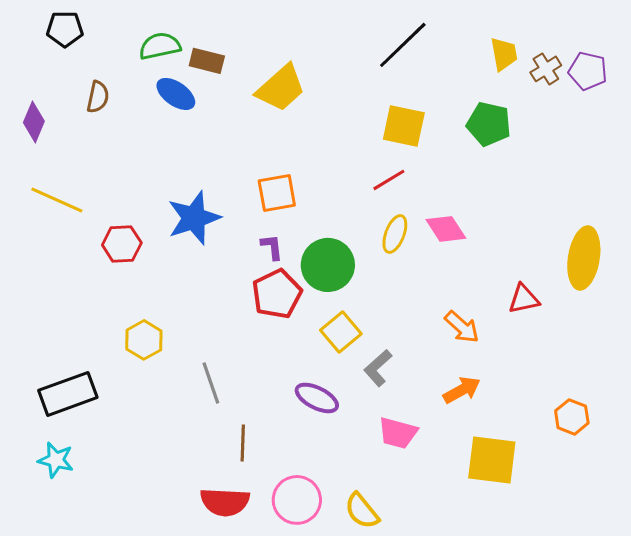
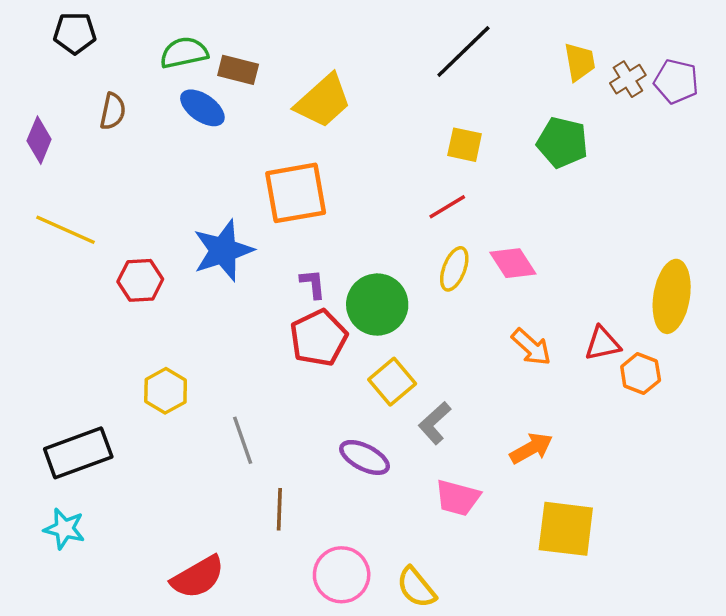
yellow square: (404, 126) -> (465, 145), size x0.7
orange square: (277, 193) -> (296, 193), moved, size x1.4
orange arrow: (462, 327) -> (531, 347), moved
orange hexagon: (572, 417) -> (641, 374), moved
red semicircle: (225, 502) -> (198, 577), moved, turned -33

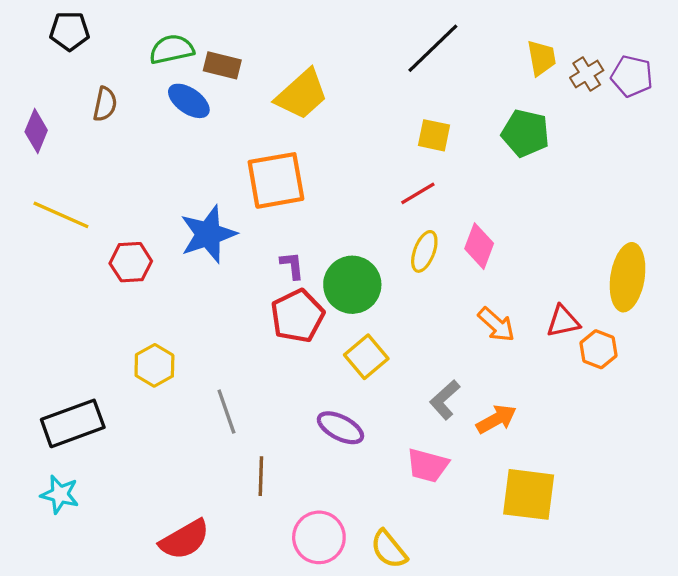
pink diamond: (513, 263) -> (479, 246), turned 54
gray L-shape: (435, 423) -> (445, 400), moved

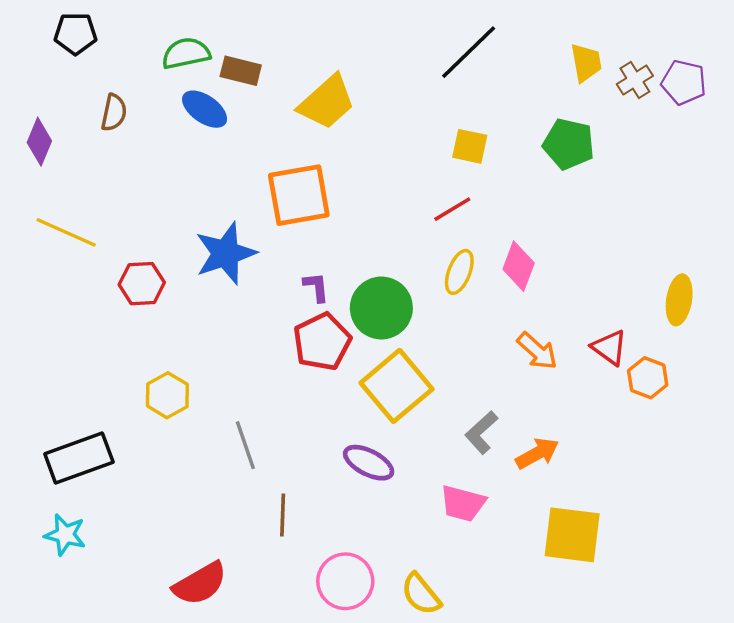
yellow ellipse: (628, 277) -> (679, 300), size x0.7
red triangle: (563, 321) -> (609, 348), turned 48
yellow square: (366, 357) -> (396, 386), size x1.5

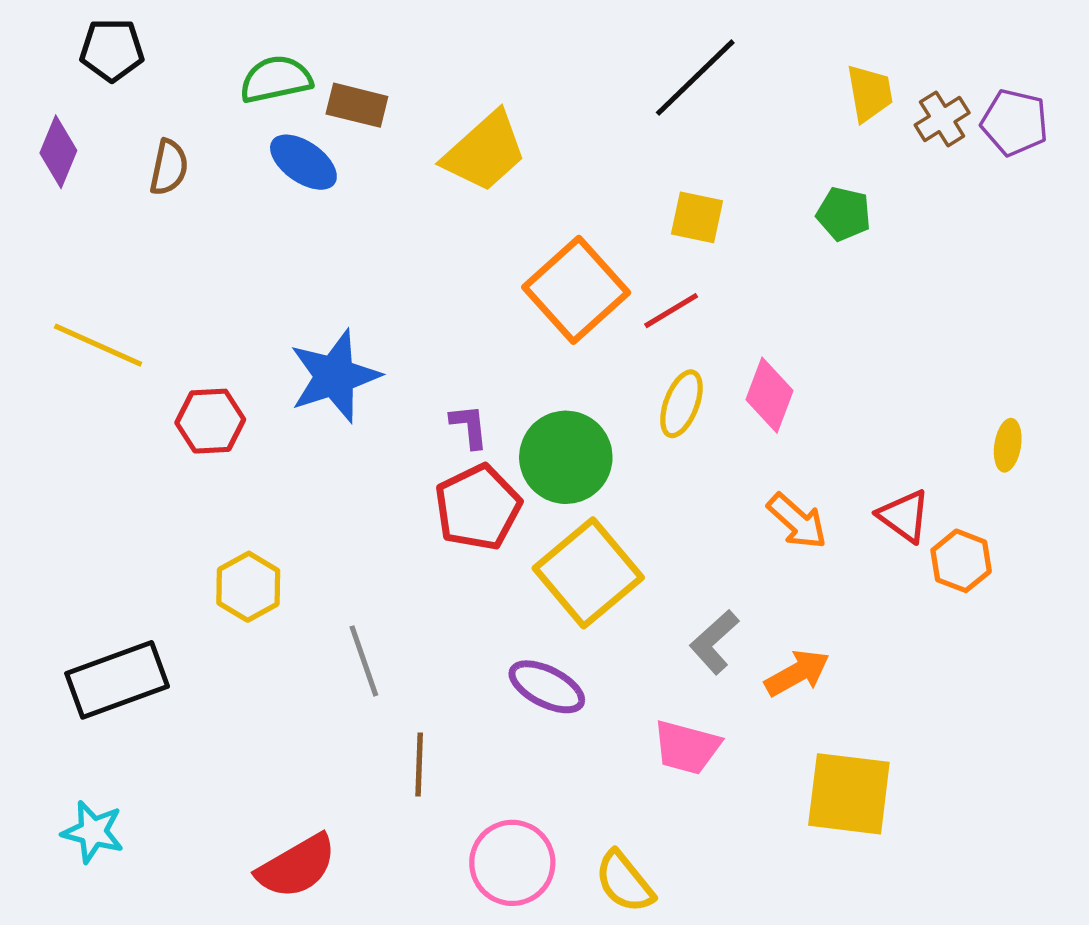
purple diamond: (39, 142) -> (58, 152), moved
green pentagon: (569, 144) -> (844, 214), size x0.7
orange square: (299, 195) -> (576, 290), moved, turned -32
yellow ellipse: (679, 300) -> (1008, 445), size x0.7
cyan star: (65, 535) -> (93, 832), moved

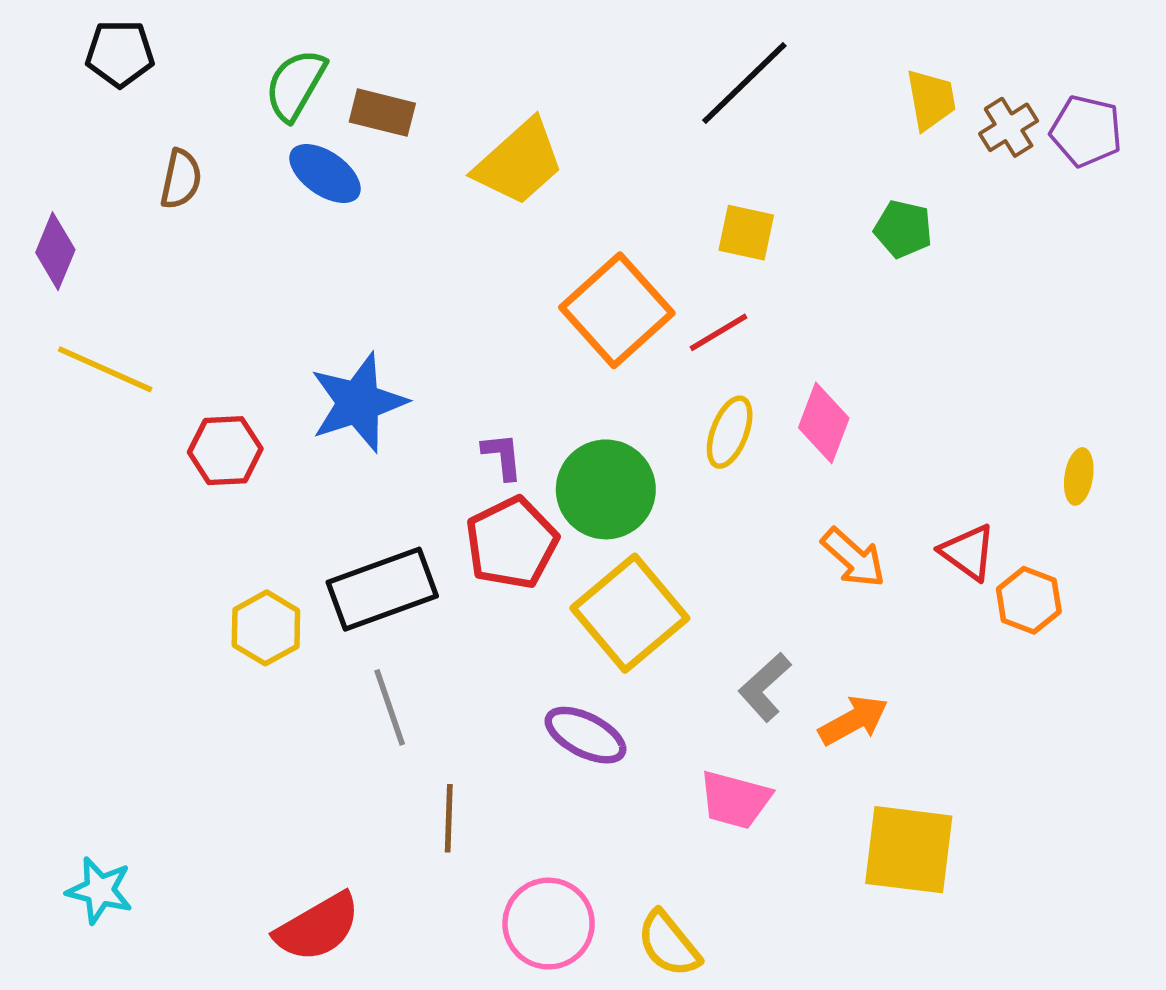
green semicircle: (276, 79) -> (295, 85), turned -48
purple diamond: (58, 152) -> (55, 251), moved
black rectangle: (117, 680) -> (382, 589), moved

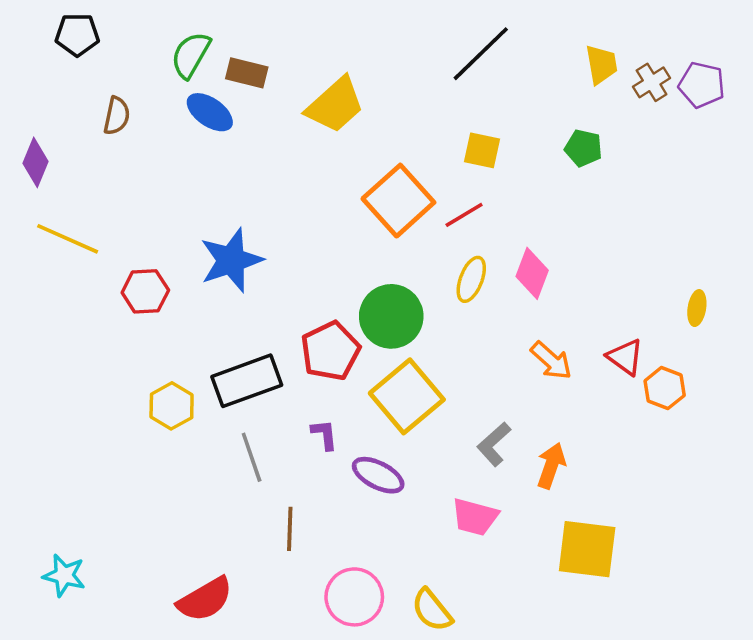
purple L-shape: (502, 456) -> (324, 435), moved
orange arrow: (853, 720) -> (551, 466), turned -42

